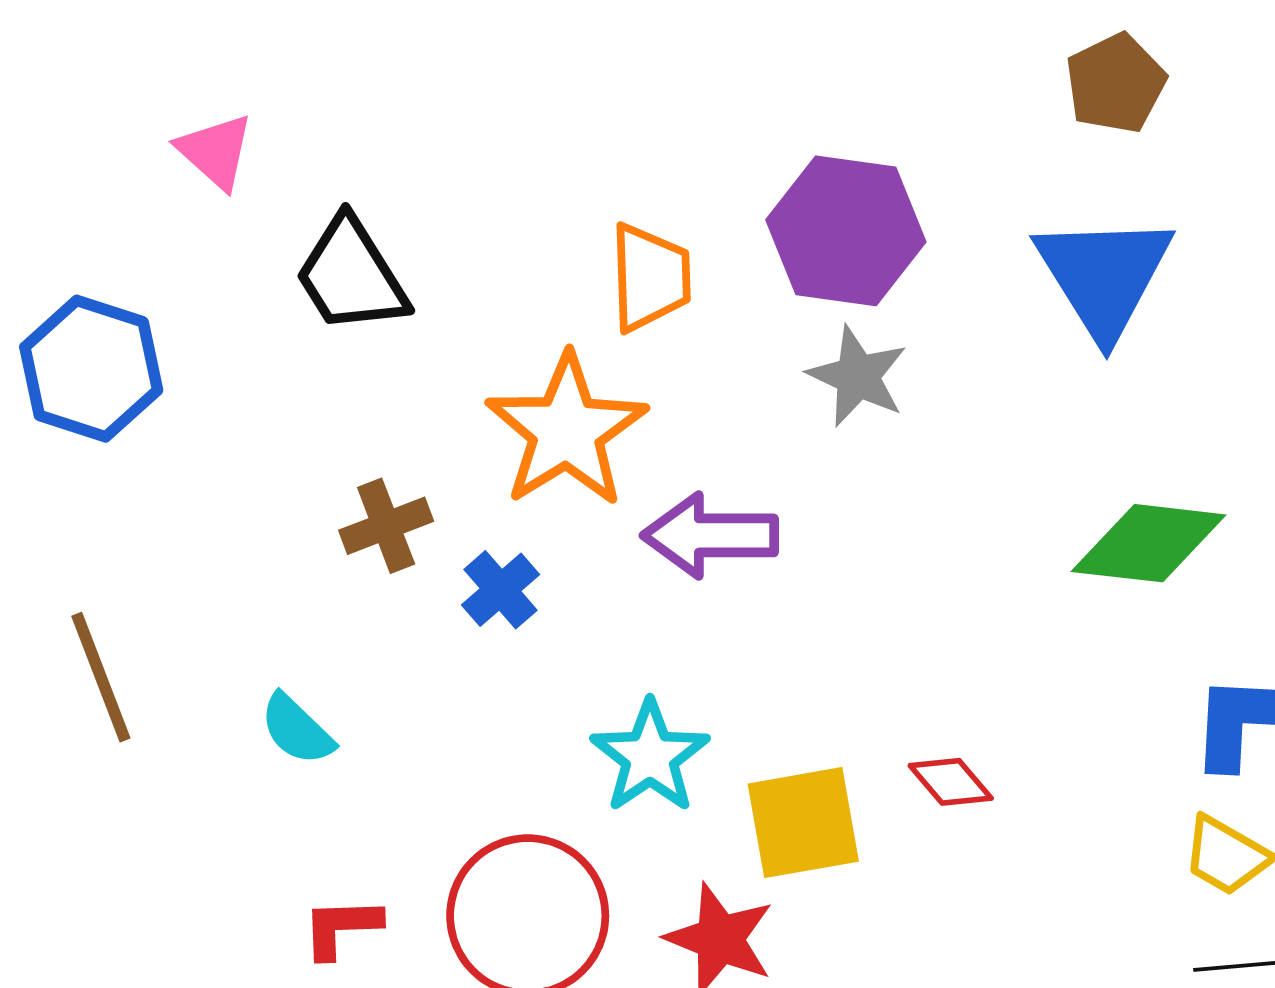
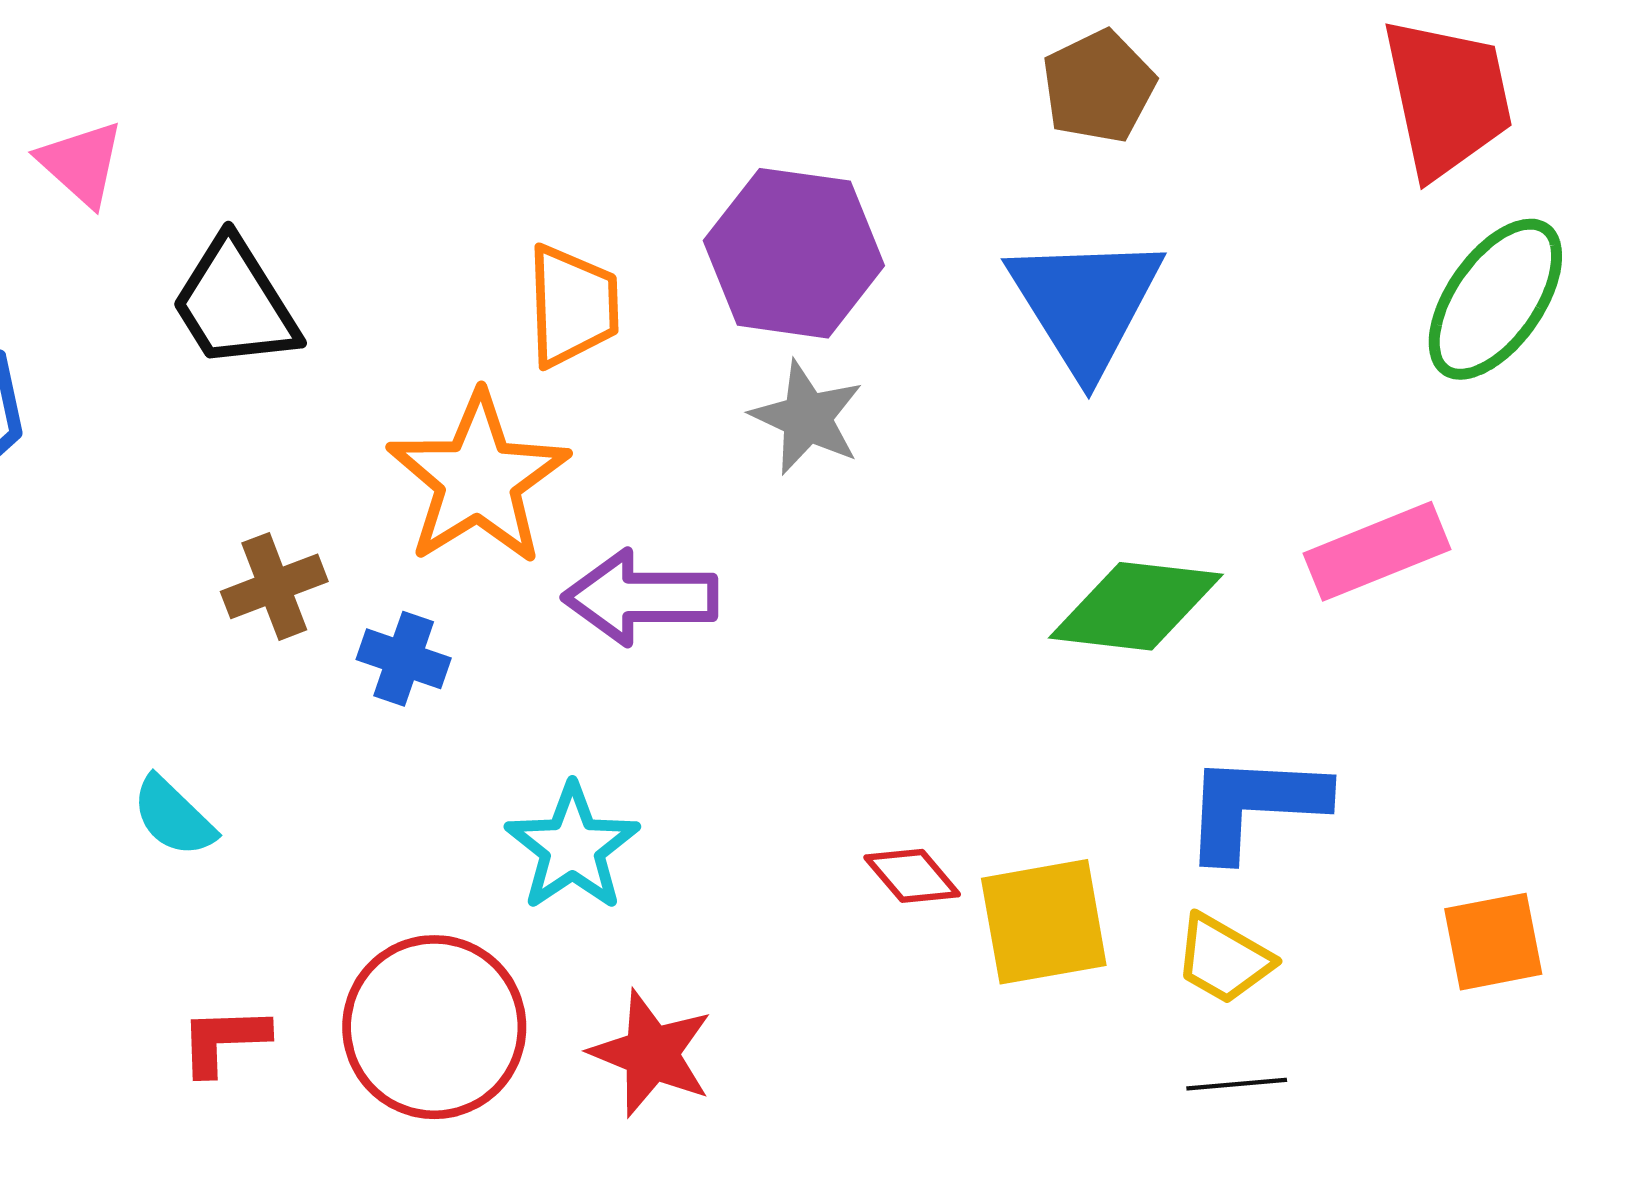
blue cross: (501, 590) -> (404, 659), turned -30
yellow square: (803, 823) -> (1044, 922), moved

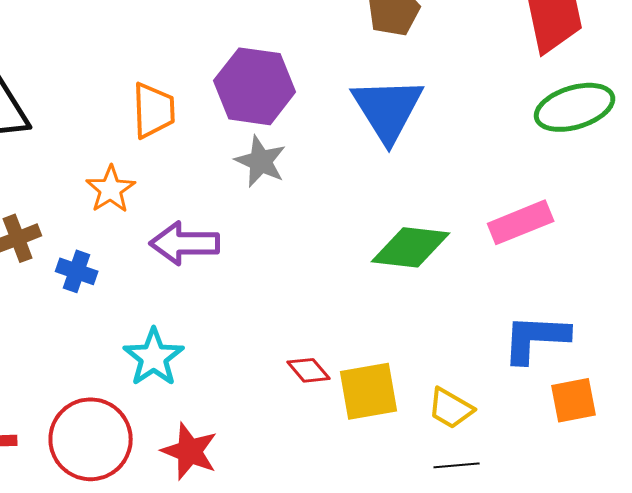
green ellipse: (1495, 299) -> (575, 107), turned 38
orange star: (478, 479) -> (111, 189), size x0.6
blue L-shape: (1254, 806) -> (536, 338), moved

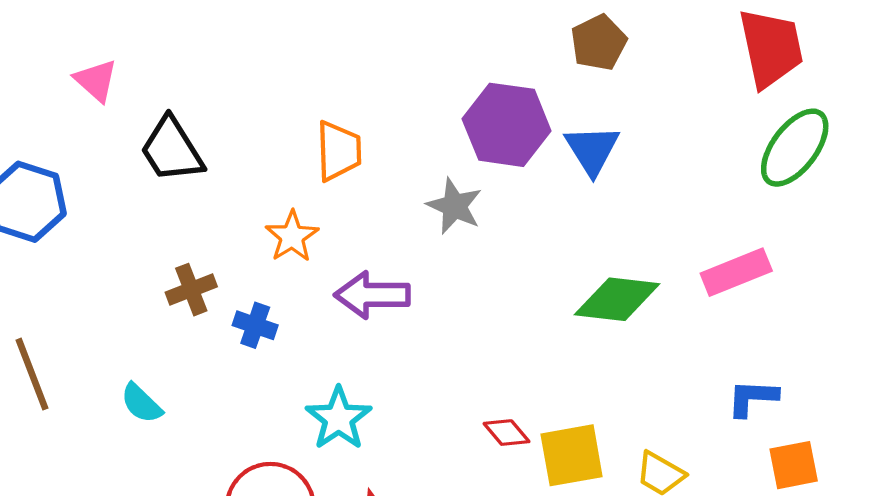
purple hexagon: (255, 86) -> (507, 125), moved
green ellipse: (575, 107) -> (795, 148), turned -36
blue triangle: (388, 109) -> (592, 150), size x0.7
blue L-shape: (536, 338) -> (752, 398), size x0.7

